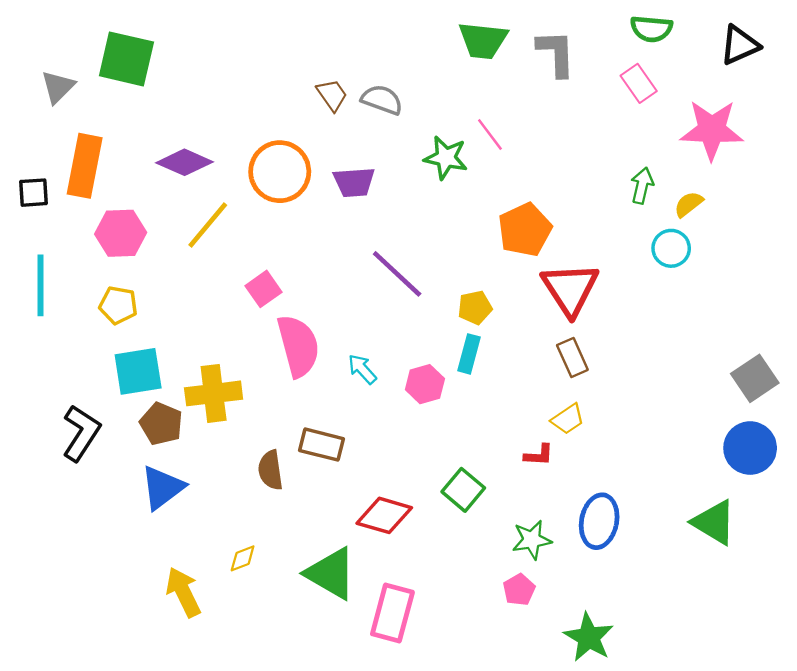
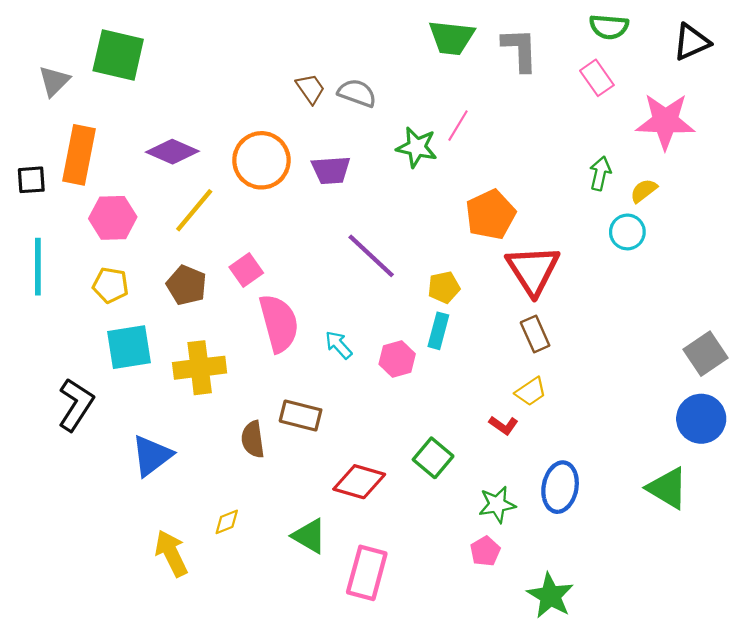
pink line: (490, 134) -> (458, 126), turned 68
brown pentagon: (161, 424) -> (187, 285), moved
red L-shape: (539, 455) -> (504, 425), turned 32
green triangle: (331, 573) -> (309, 536), size x0.7

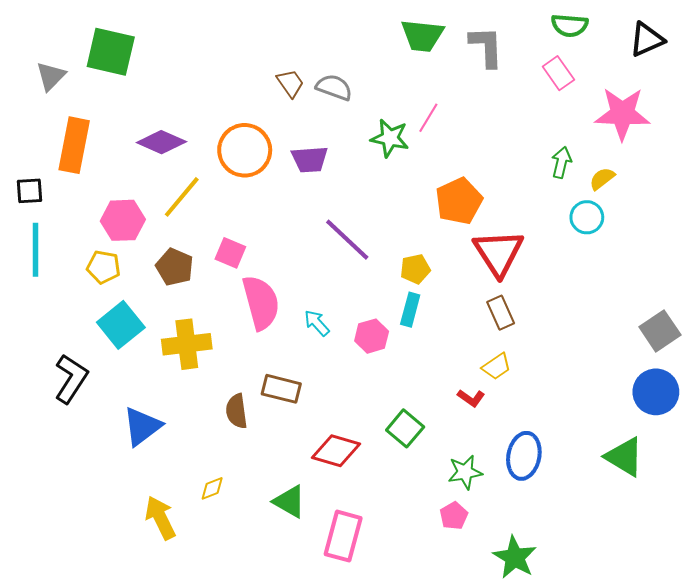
black square: (31, 180) -> (29, 191), moved
pink hexagon: (113, 218) -> (123, 220), moved
pink square: (246, 270) -> (230, 253), turned -32
cyan square: (129, 347) -> (121, 325), turned -30

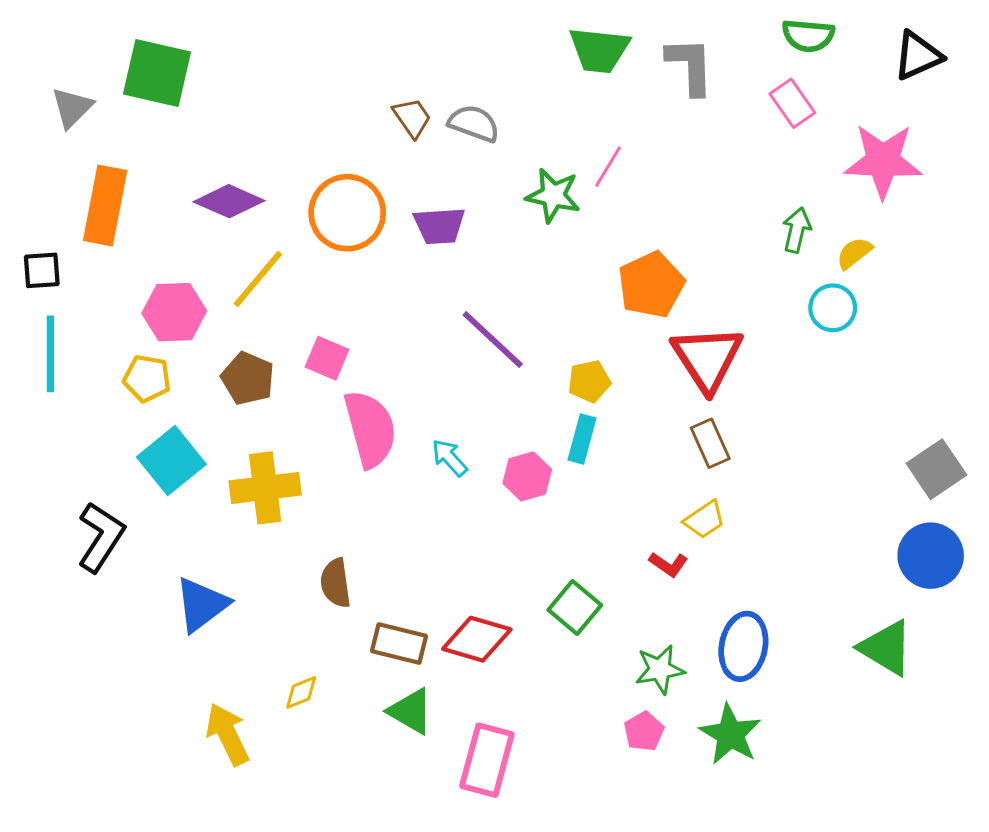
brown rectangle: (281, 389) -> (399, 644), moved
green star: (515, 557) -> (730, 734), moved

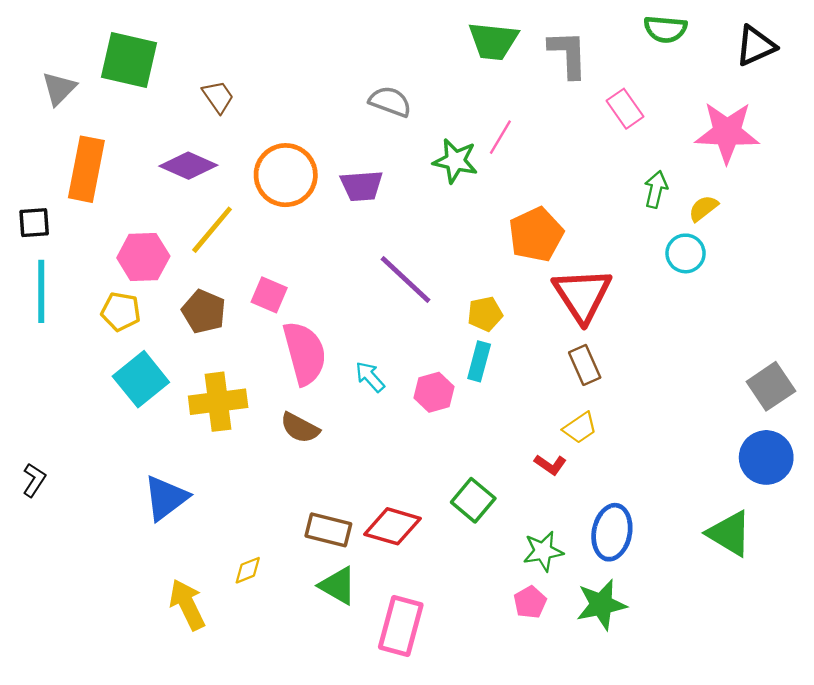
pink rectangle: (792, 103) -> (625, 109), moved
brown trapezoid: (412, 118) -> (218, 97), moved
black L-shape: (101, 537) -> (34, 480), moved, size x0.6
brown semicircle: (336, 583) -> (300, 428), moved, turned -54
green star: (730, 734) -> (601, 605), turned 30

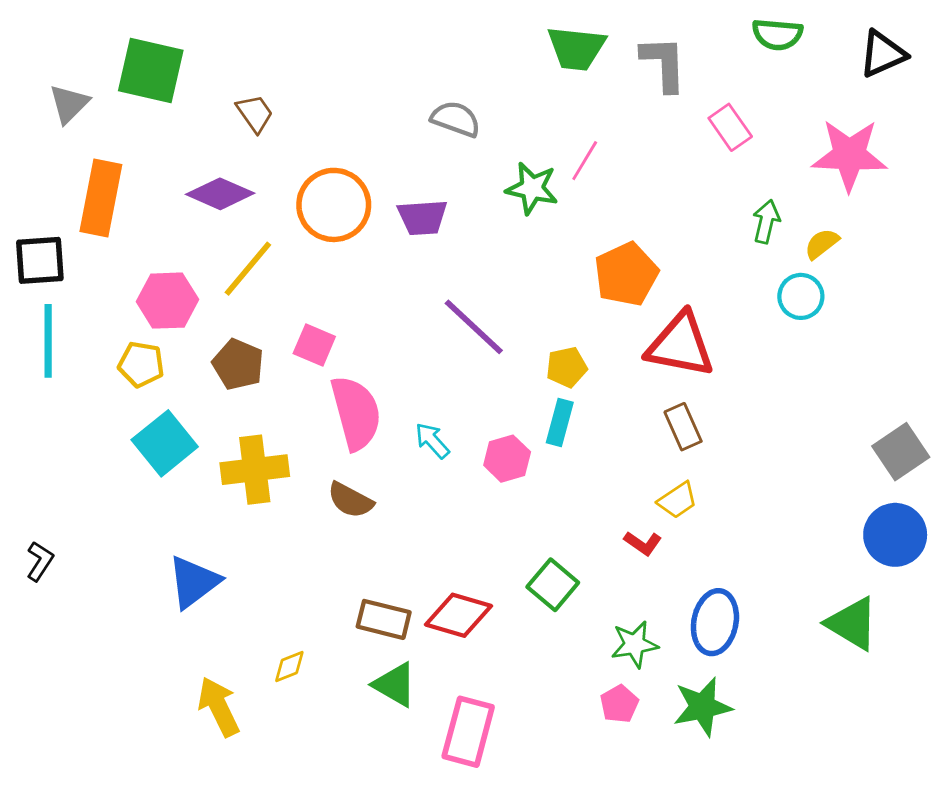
black square: (34, 223) -> (40, 260), size x1.4
red triangle: (582, 295) -> (680, 345), turned -46

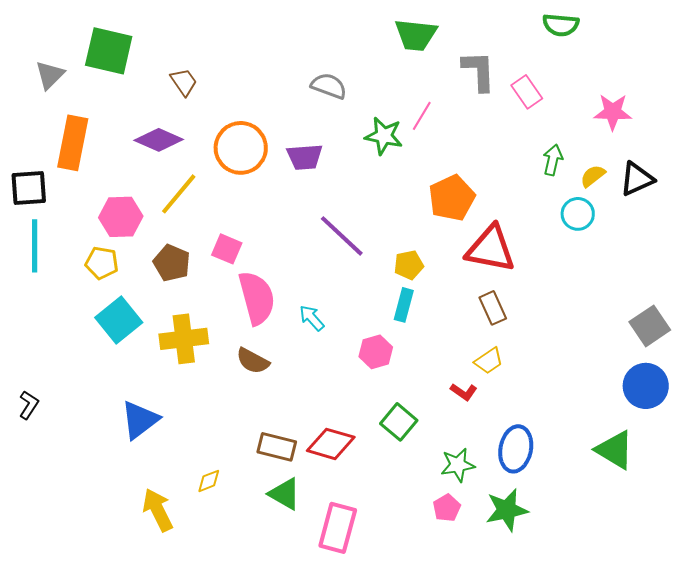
black triangle: (883, 54) -> (637, 179), moved
gray L-shape: (664, 64) -> (479, 71), moved
pink star: (849, 155) -> (613, 112), size x0.7
pink hexagon: (507, 459) -> (376, 352), moved

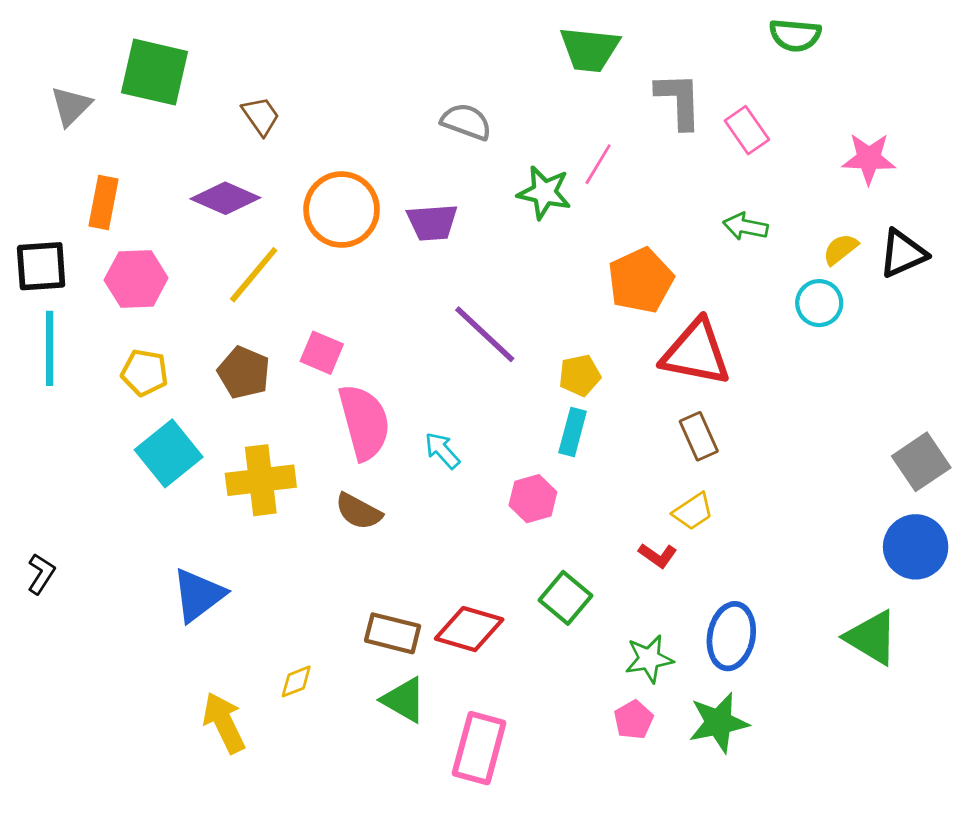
orange rectangle: (73, 143) -> (103, 202), size x0.7
green arrow: (553, 160) -> (745, 227), moved, turned -92
pink hexagon: (121, 217) -> (136, 279), moved

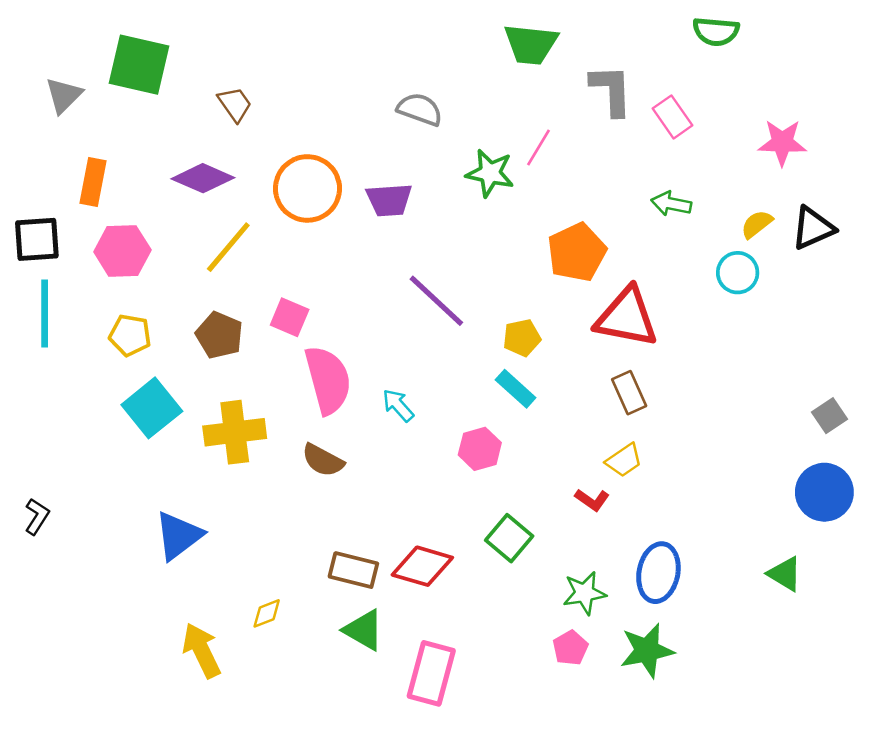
cyan rectangle: (573, 432) -> (516, 389), turned -63
gray square: (921, 462) -> (829, 416), size x0.7
green triangle: (872, 638) -> (785, 574), size x0.7

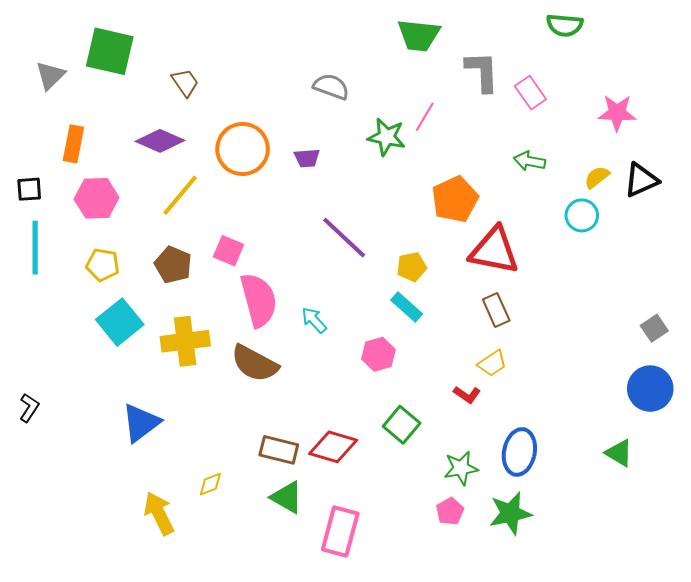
purple trapezoid: (389, 200) -> (307, 158), size x0.7
black square: (37, 239) -> (29, 189), size x0.7
brown semicircle: (323, 460) -> (255, 363), size x1.4

